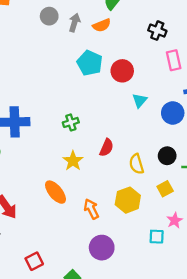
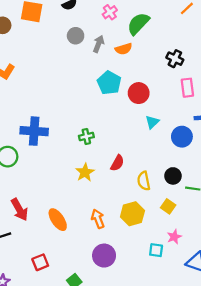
yellow square: (165, 189) -> (168, 206), turned -32
orange ellipse: (55, 192) -> (58, 220), moved

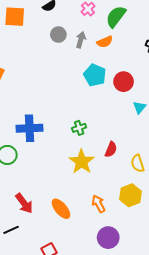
yellow star: (85, 172) -> (82, 162), size x1.4

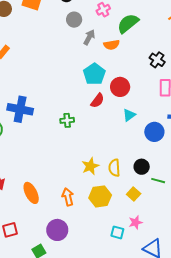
gray circle: (58, 35) -> (74, 20), moved
red semicircle: (111, 149) -> (97, 101), moved
yellow star: (82, 162) -> (90, 166), moved, size x0.7
purple circle: (108, 238) -> (57, 230), moved

